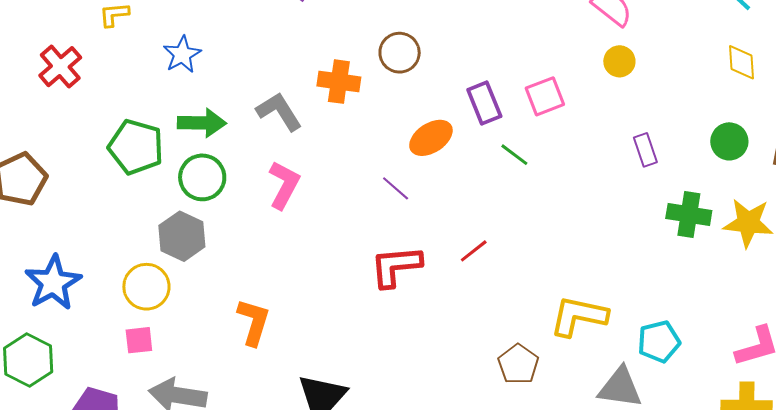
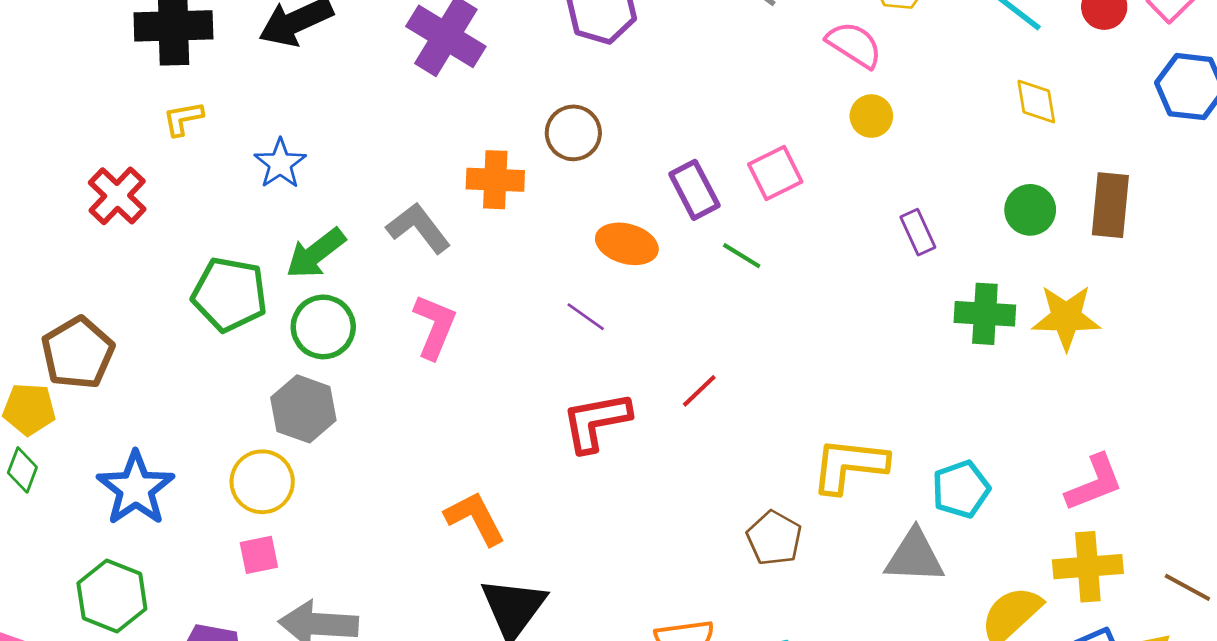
green arrow: (202, 123) -> (316, 253), turned 147
orange ellipse: (431, 138) -> (627, 244), turned 54
orange L-shape: (254, 322) -> (475, 518), moved, turned -39

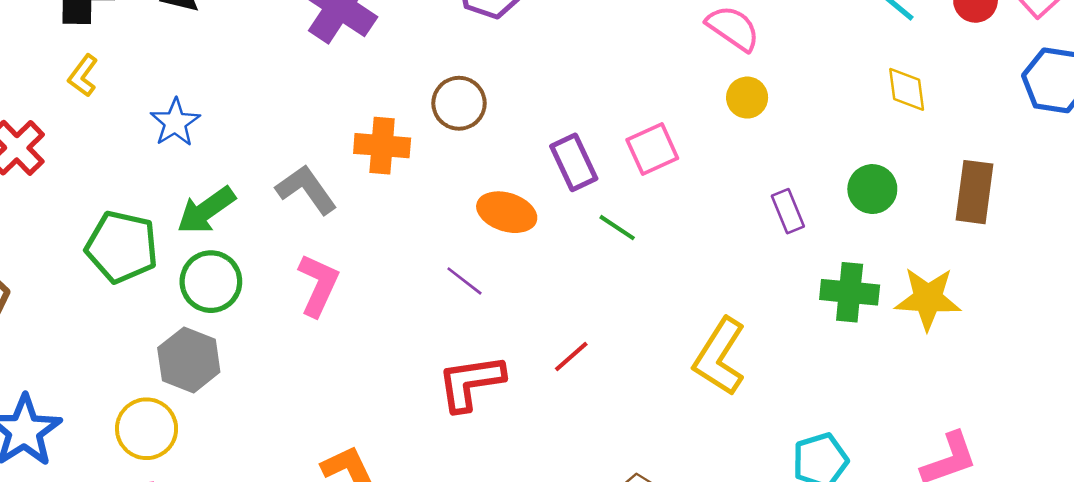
yellow L-shape: (183, 119) -> (83, 76), turned -45
green circle: (1030, 210) -> (872, 189), moved
yellow L-shape: (849, 465) -> (720, 357), moved, turned -66

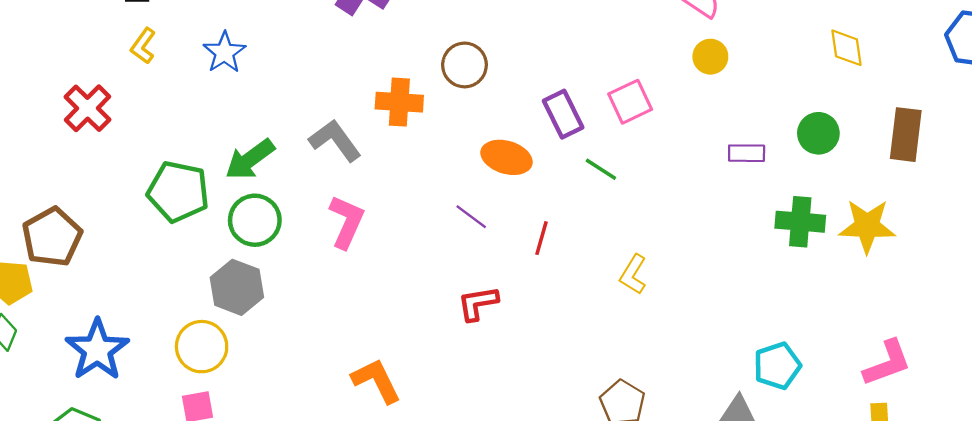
blue star: (175, 122) -> (224, 52), moved
purple rectangle: (788, 211) -> (747, 153), turned -66
red line: (571, 357) -> (541, 238), moved, turned -32
yellow L-shape: (720, 357) -> (633, 274), moved, size x0.6
red L-shape: (471, 383) -> (478, 303), size x0.7

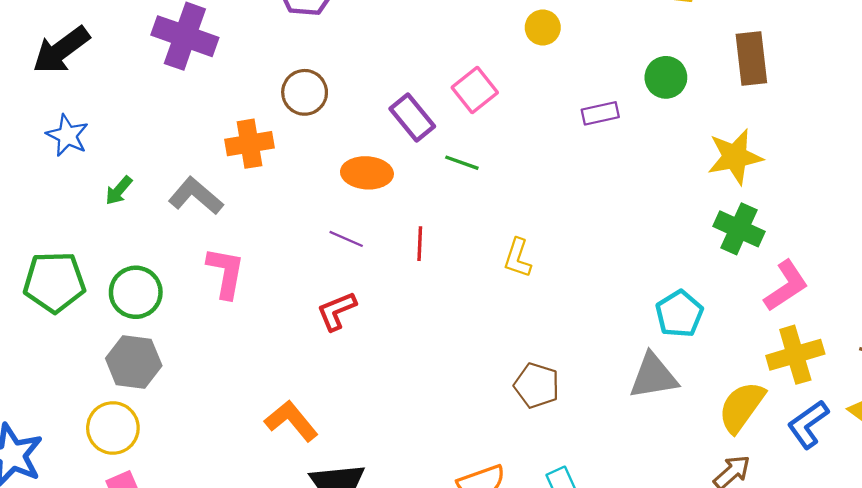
green arrow: (250, 159) -> (119, 191), moved, size x0.6
green cross: (800, 222) -> (739, 229), moved, turned 33
red L-shape: (478, 303) -> (337, 311), moved

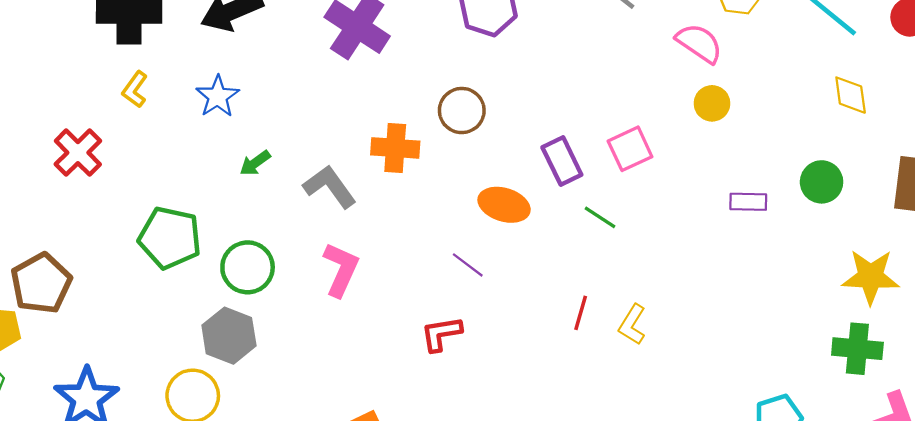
green cross: (739, 229) -> (857, 349), turned -33
red line: (420, 244) -> (581, 313), moved

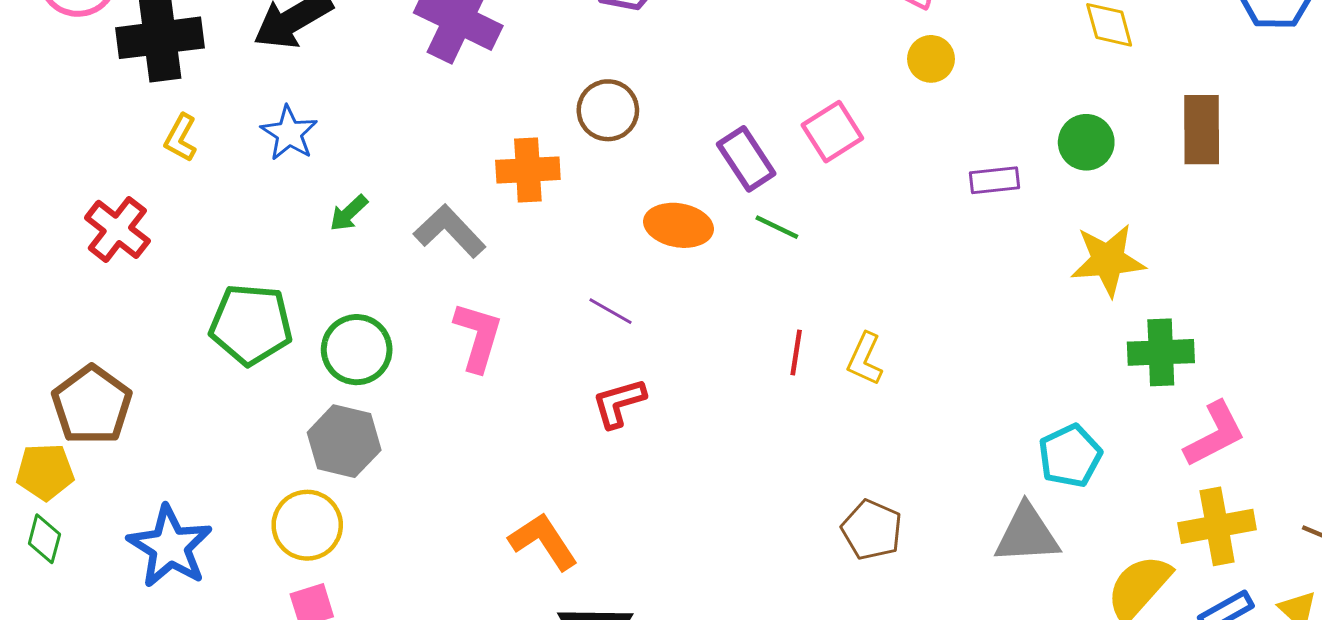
green line: (600, 217) -> (777, 227), moved
purple line: (468, 265) -> (611, 311), moved
yellow star: (871, 277) -> (1108, 260), moved

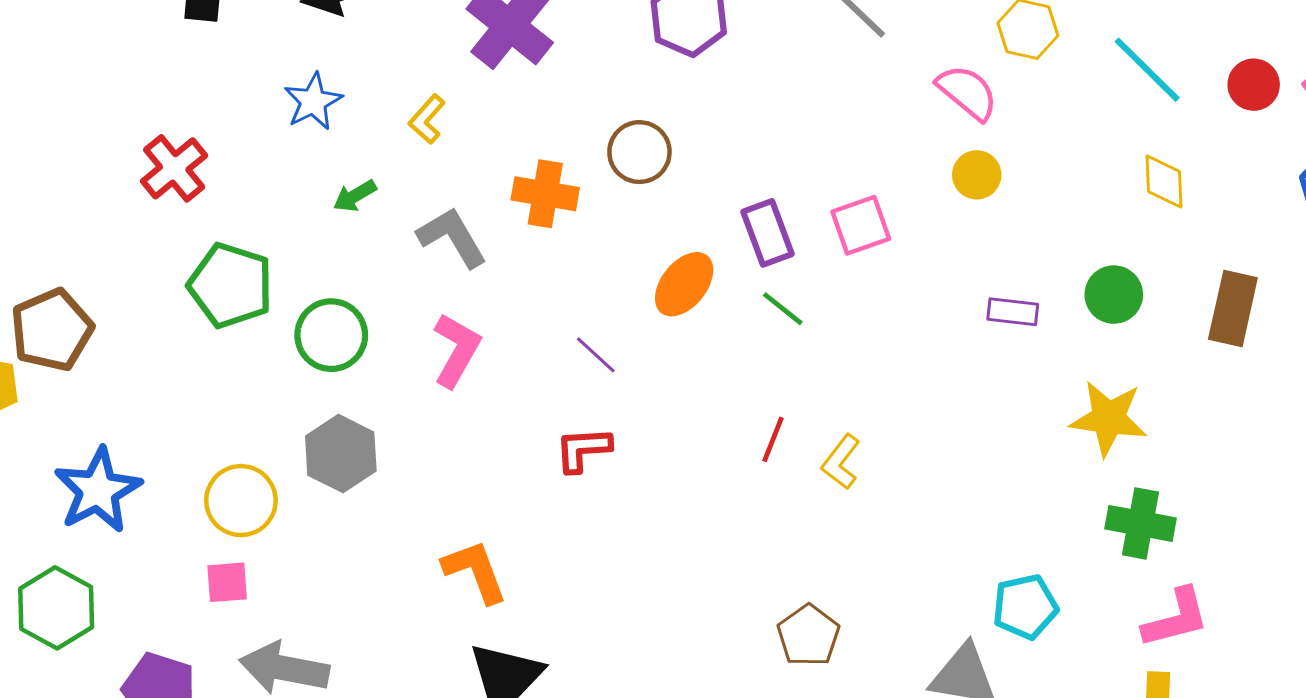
yellow L-shape: (181, 138) -> (427, 119), moved
orange ellipse: (679, 225) -> (684, 284), turned -74
red cross: (117, 229) -> (174, 168), moved
gray hexagon: (344, 441) -> (341, 454), moved

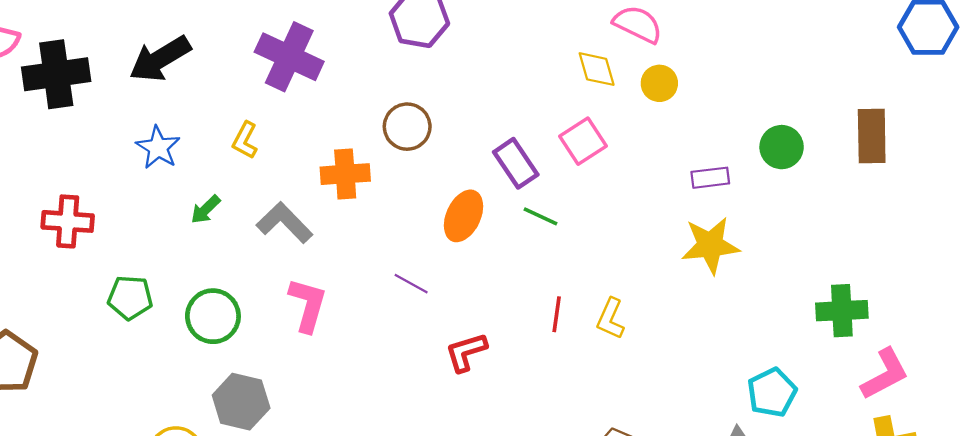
red cross: (174, 168) -> (68, 221), turned -33
yellow diamond: (1164, 182) -> (597, 69), moved
green pentagon: (231, 285) -> (130, 297), size x0.7
yellow star: (1108, 418) -> (710, 245), moved
red L-shape: (583, 449) -> (466, 352), moved

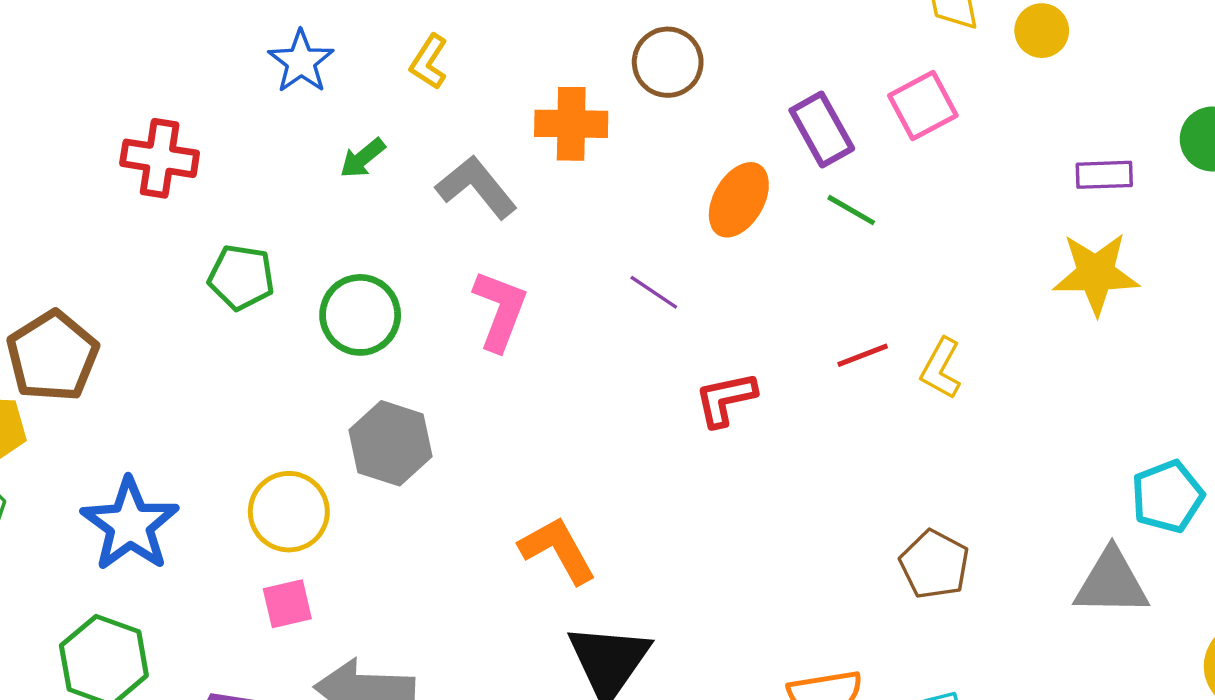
red line: (557, 314) -> (863, 355), turned 56

